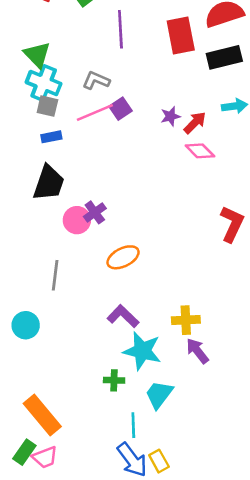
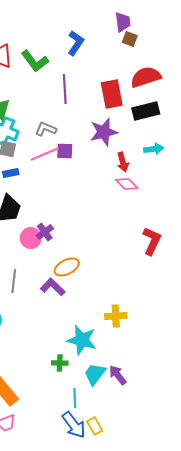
purple square: (120, 109) -> (65, 151), turned 36
purple star: (170, 116) -> (104, 132), moved, size x1.8
red arrow: (195, 123) -> (123, 162), turned 120
purple L-shape: (123, 316) -> (53, 287), moved
purple arrow: (197, 351) -> (118, 375), moved

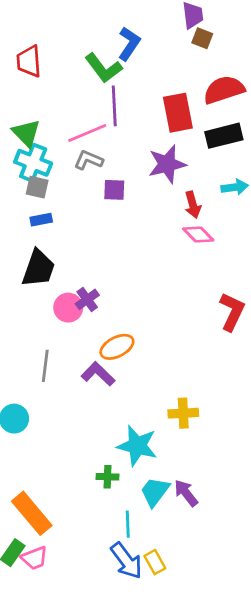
green L-shape: (35, 61) -> (103, 68), moved
pink line: (45, 154) -> (87, 133), moved

